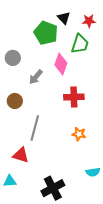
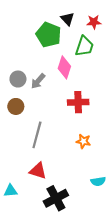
gray circle: (13, 58) -> (18, 79), moved
red triangle: (21, 155) -> (38, 171), moved

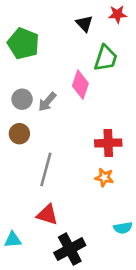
red star: (94, 22) -> (118, 14), moved
green pentagon: (49, 35) -> (23, 43), moved
red cross: (78, 102) -> (108, 143), moved

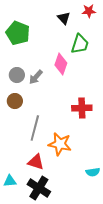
orange star: (104, 177) -> (60, 144), moved, size x1.6
black cross: (70, 249) -> (39, 188), moved, turned -30

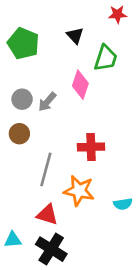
black triangle: (64, 18) -> (75, 36), moved
red cross: (82, 108) -> (91, 147), moved
cyan semicircle: (93, 172) -> (123, 204), moved

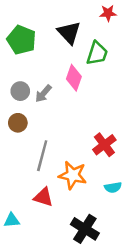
black triangle: (75, 36) -> (69, 33), size x1.5
red cross: (91, 147) -> (104, 145), moved, turned -35
black cross: (51, 249) -> (85, 229), moved

